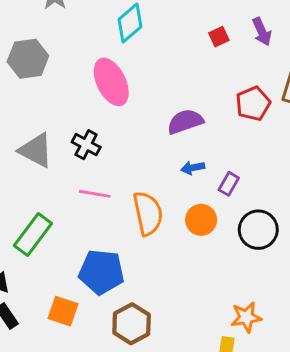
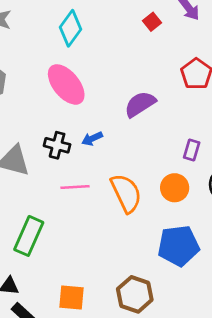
blue arrow: (193, 168) -> (92, 139), moved
blue pentagon: (101, 272) -> (178, 246), moved

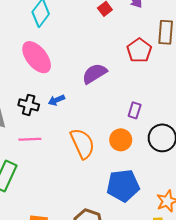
pink line: (75, 187) -> (30, 139), moved

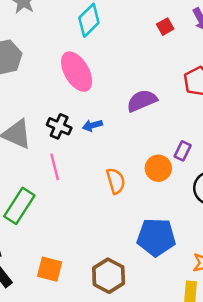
pink line: (30, 139) -> (55, 167), turned 70
orange circle: (121, 140) -> (158, 168), moved
orange semicircle: (82, 144) -> (116, 181), size x0.7

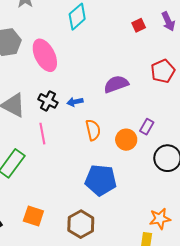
pink ellipse: (77, 72) -> (45, 55), moved
orange semicircle: (116, 181) -> (93, 130), moved
blue pentagon: (156, 237) -> (101, 180), moved

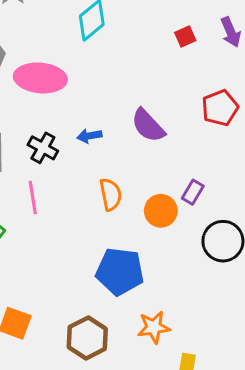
pink ellipse: (45, 55) -> (40, 78), turned -60
purple semicircle: (116, 84) -> (148, 126), turned -115
blue arrow: (75, 102) -> (89, 136), moved
orange star: (160, 219) -> (154, 327), moved

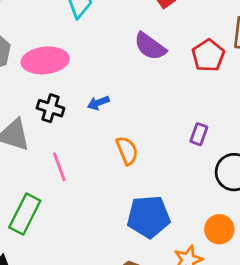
purple semicircle: (148, 126) -> (150, 46), moved
black cross: (43, 148) -> (51, 108), moved
orange circle: (161, 211) -> (219, 229), moved

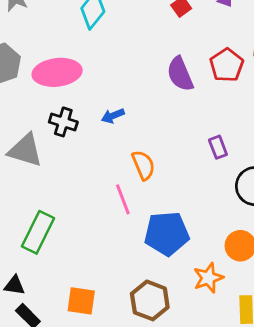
purple semicircle: (150, 46) -> (180, 74), moved, turned 32
purple rectangle: (199, 134) -> (218, 147), turned -40
pink line: (59, 167) -> (123, 199), moved

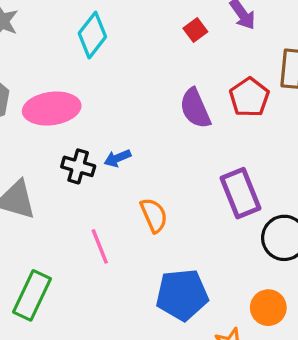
black cross: (63, 122) -> (78, 166), moved
purple rectangle: (218, 147) -> (241, 193), size x1.8
pink line: (123, 199) -> (100, 246), moved

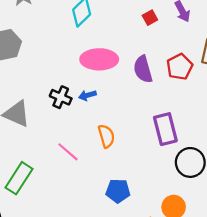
pink ellipse: (52, 109) -> (99, 59), moved
pink line: (100, 246) -> (68, 152), turned -35
blue pentagon: (182, 295) -> (118, 191), size x0.7

